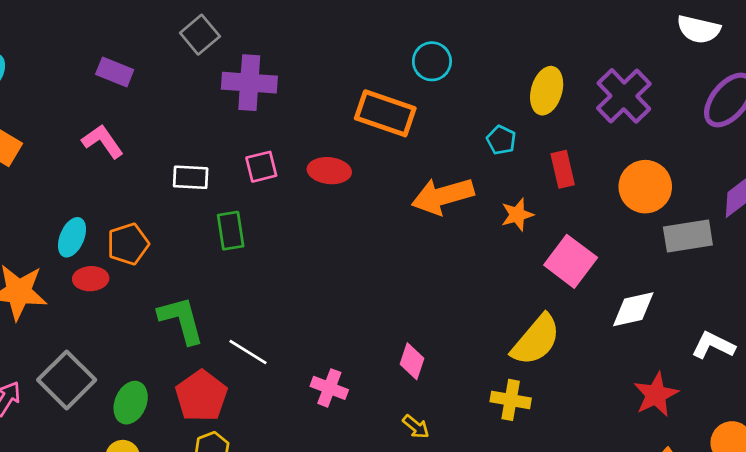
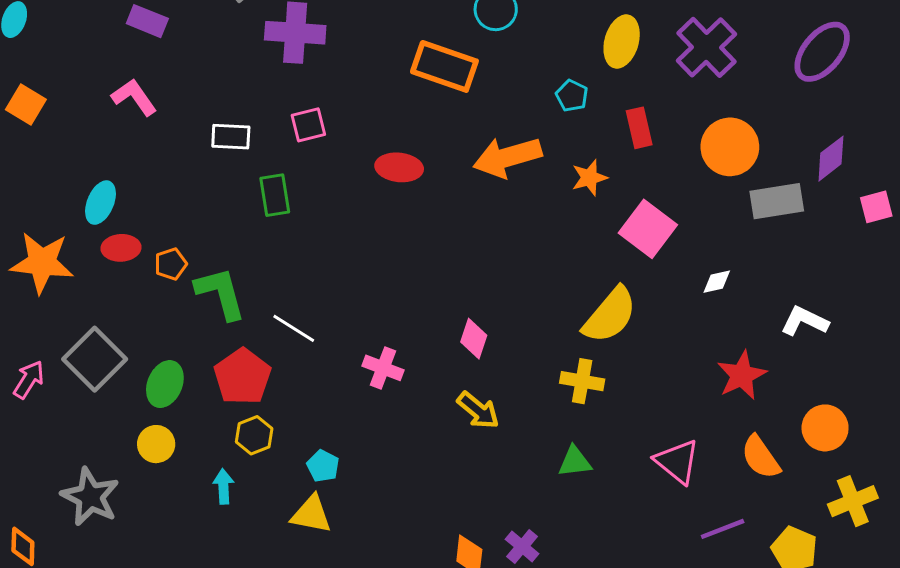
red ellipse: (329, 171) -> (399, 167), moved
orange pentagon: (128, 244) -> (171, 264), moved, size x0.7
white diamond: (633, 309) -> (717, 282), size x0.6
yellow arrow: (416, 427) -> (478, 410), size x1.4

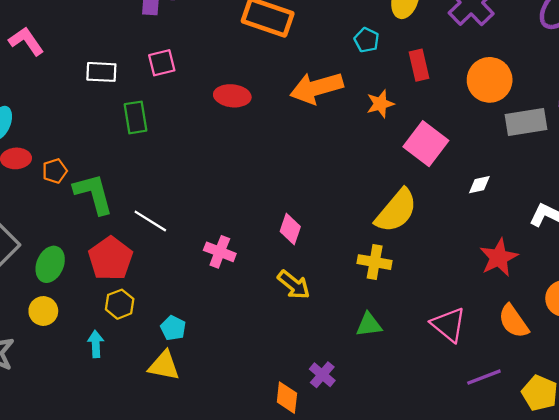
purple cross: (522, 546) -> (322, 375), moved

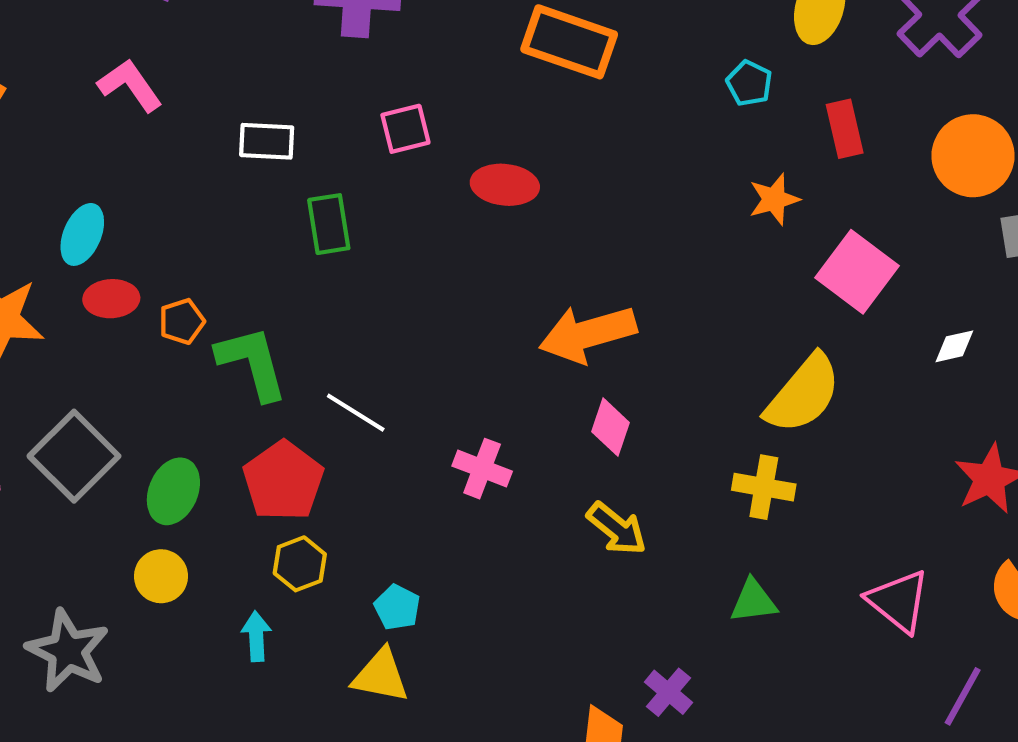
pink square: (162, 63) -> (405, 129), moved
orange arrow: (317, 88) -> (588, 334), moved
purple line: (484, 377) -> (963, 696), turned -40

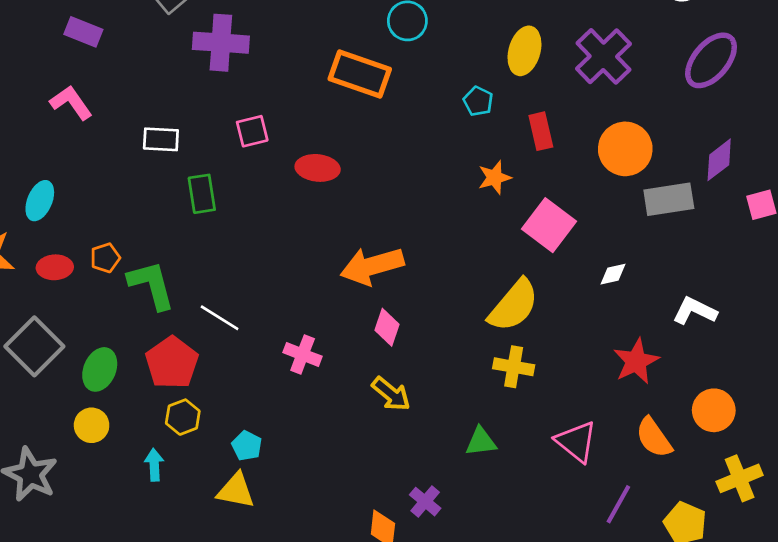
red ellipse: (111, 299) -> (55, 267), moved
yellow cross: (764, 487) -> (514, 367), moved

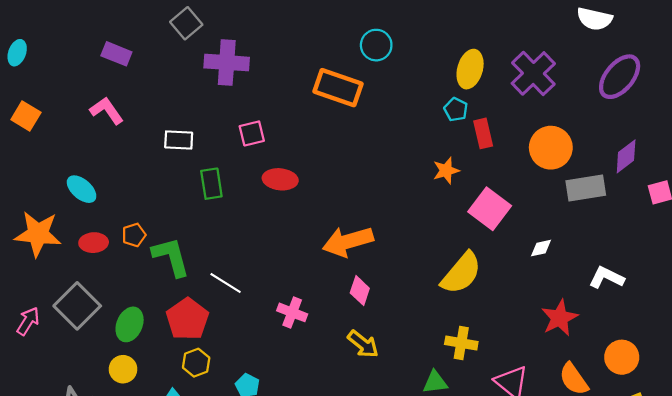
cyan pentagon: (478, 101) -> (456, 109), moved
red ellipse: (318, 168) -> (280, 179), moved
cyan ellipse: (40, 201) -> (82, 189), turned -72
yellow cross: (514, 367) -> (461, 343), moved

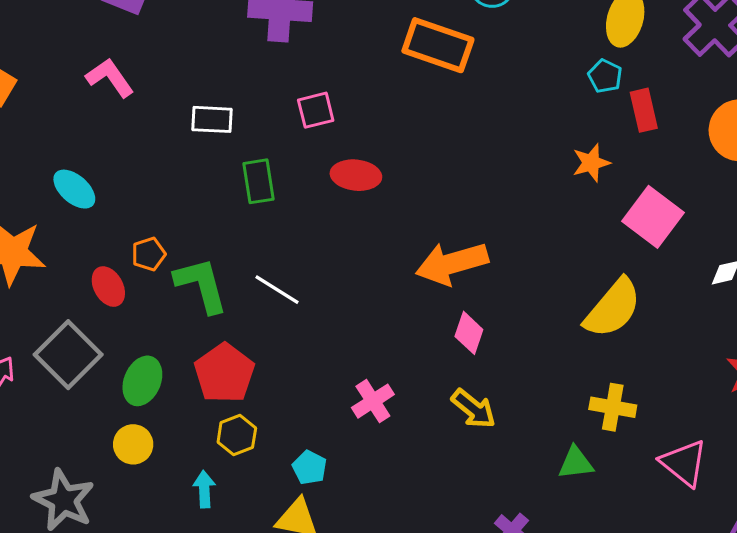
red ellipse: (94, 243) -> (108, 287), moved, turned 64
white line: (226, 283) -> (277, 290), moved
pink cross: (292, 312) -> (373, 401), moved, turned 36

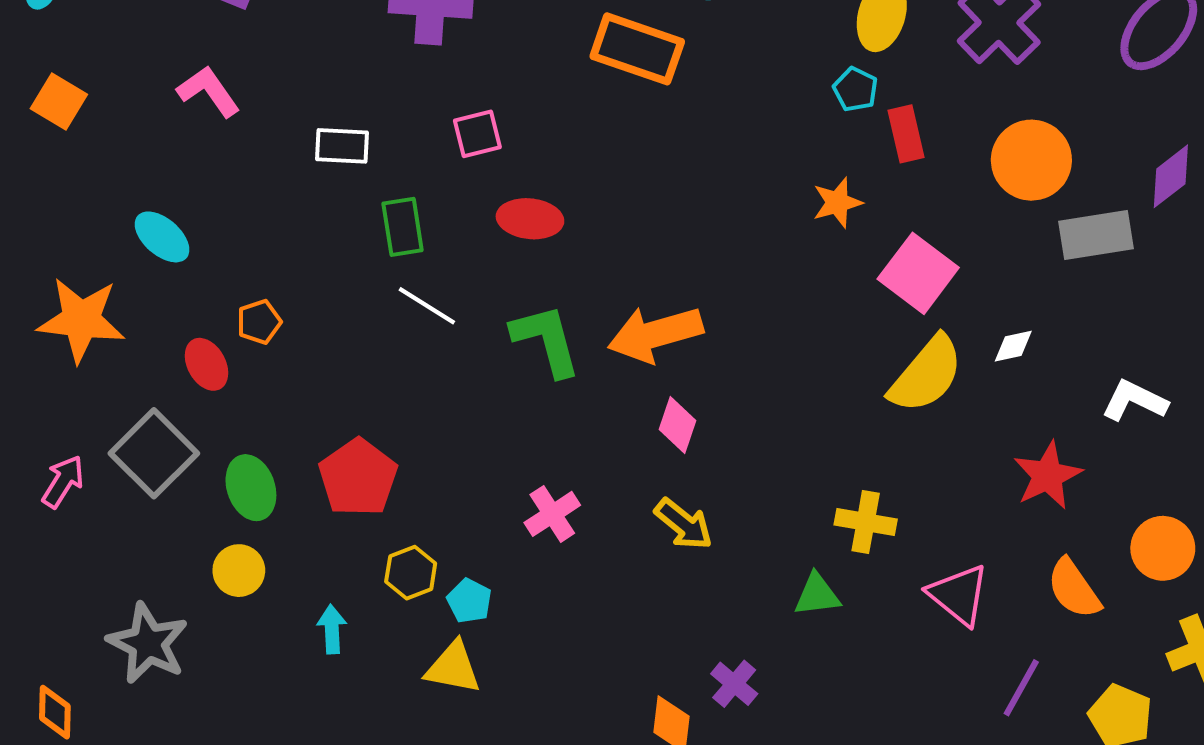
green L-shape: (201, 285) -> (546, 340), moved
white line: (277, 290) -> (427, 306), moved
yellow semicircle: (613, 308) -> (926, 374), moved
green ellipse: (142, 381) -> (251, 488), turned -42
yellow hexagon: (237, 435) -> (411, 573), moved

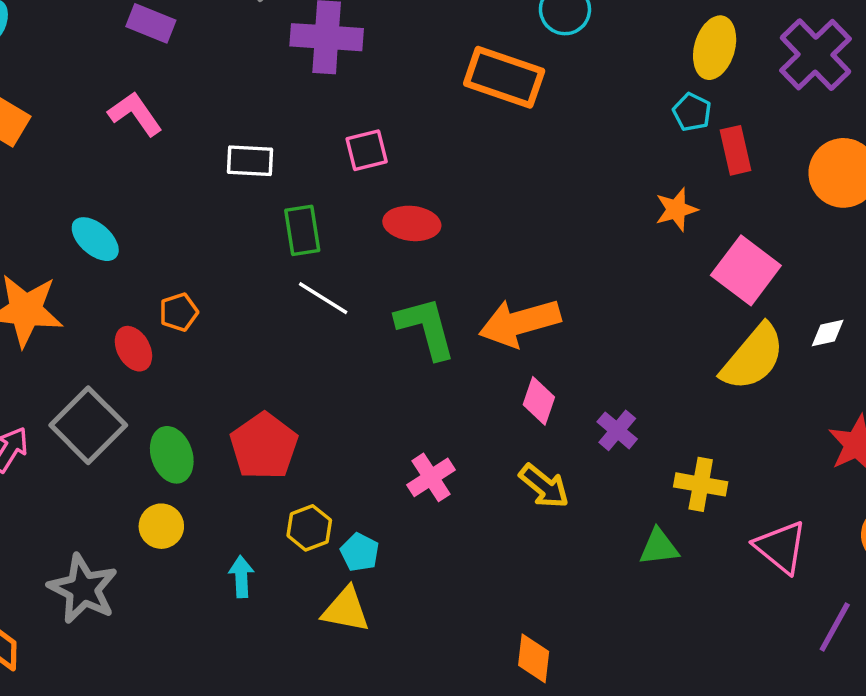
purple cross: (734, 684) -> (617, 430), moved

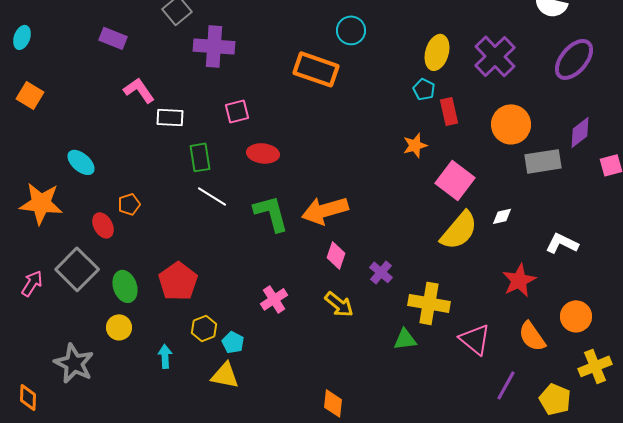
pink L-shape: (135, 114) -> (139, 90), moved
yellow cross: (701, 484) -> (429, 303), size x1.4

